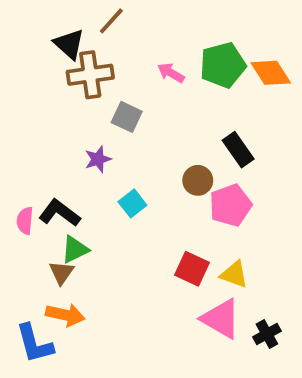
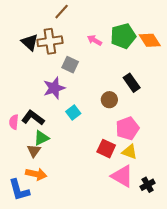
black triangle: (69, 44) -> (30, 42), moved
purple star: (98, 159) -> (54, 88), size x1.5
pink pentagon: (230, 205) -> (127, 128), moved

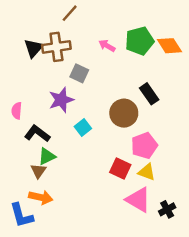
black triangle: (30, 42) -> (34, 48), turned 30
brown circle: (109, 100) -> (124, 113), size x1.5
pink semicircle: (14, 122) -> (17, 111), moved

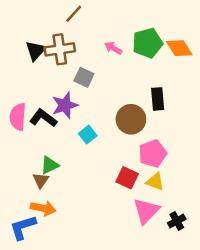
black rectangle: (149, 94) -> (158, 99), turned 30
pink semicircle: (17, 111) -> (18, 117), size x1.5
black L-shape: (37, 134) -> (43, 118), moved
pink triangle: (138, 200) -> (146, 211), turned 44
blue L-shape: (22, 215) -> (23, 227), turned 88

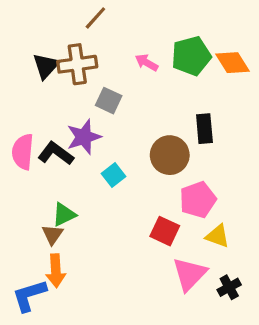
yellow triangle: (155, 182) -> (218, 236), moved
orange arrow: (43, 208) -> (56, 271), turned 75

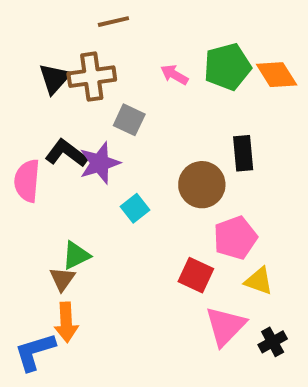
brown line: (95, 18) -> (113, 22), turned 35
black L-shape: (56, 153) -> (66, 153), moved

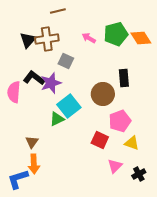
cyan square: (135, 208) -> (69, 106), size x1.6
green triangle: (76, 255) -> (57, 119), moved
pink triangle: (225, 326) -> (115, 166), size x0.7

